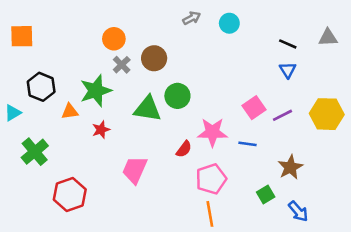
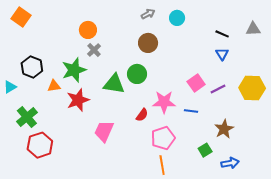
orange square: (22, 36) -> (21, 17), moved, turned 36
brown circle: (154, 58) -> (148, 43), moved
red star: (101, 130) -> (78, 100), size x1.6
red hexagon: (70, 194) -> (40, 145), moved
blue arrow: (298, 211) -> (230, 163), turned -60

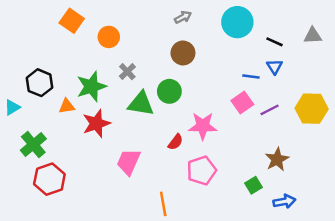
orange square: (21, 17) -> (72, 21), moved
cyan circle: (177, 18) -> (237, 22), moved, size x1.6
gray cross: (94, 50) -> (127, 72), moved
blue line: (191, 111) -> (251, 76), moved
orange line: (162, 165) -> (163, 204), moved

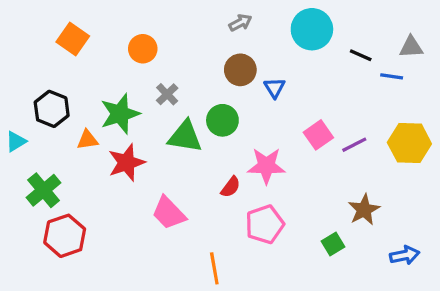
orange square: (72, 21) -> (73, 39), moved
blue triangle: (274, 67) -> (274, 88), moved
blue line: (251, 76) -> (392, 76), moved
pink trapezoid: (129, 162) -> (169, 213), turned -68
blue arrow: (284, 201) -> (405, 255), moved

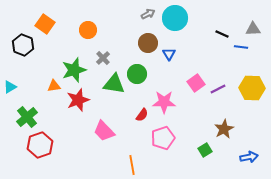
cyan circle: (312, 29) -> (175, 18), moved
black hexagon: (52, 109) -> (23, 45), moved

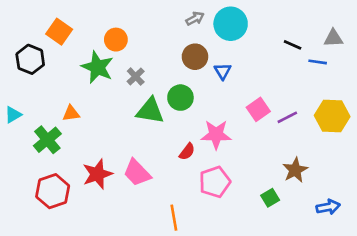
green star: (74, 70) -> (97, 67), moved, turned -30
red star: (78, 100) -> (97, 174), moved
green cross: (27, 117) -> (47, 140), moved

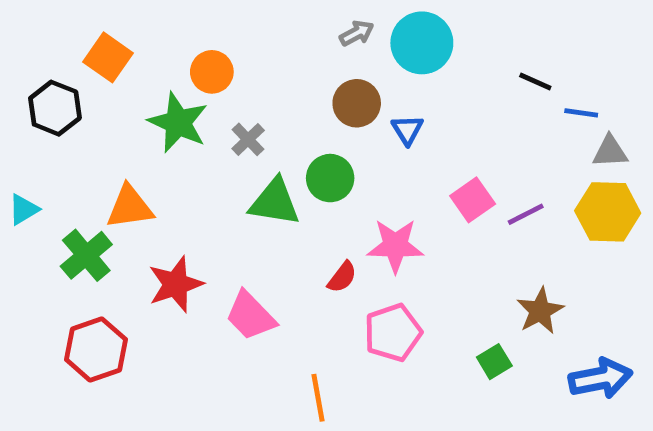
gray triangle: (333, 38) -> (610, 152), moved
orange triangle: (71, 113) -> (130, 207), size x1.5
red star: (97, 174) -> (176, 284), moved
blue arrow: (328, 207) -> (600, 378), size x1.4

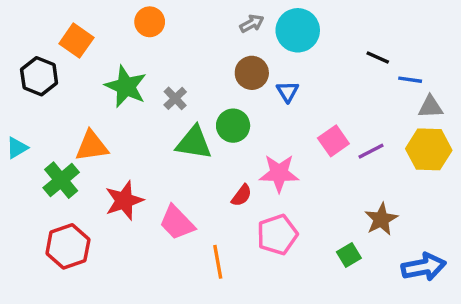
orange circle: (212, 72) -> (150, 22), moved
orange line: (318, 398) -> (218, 262), moved

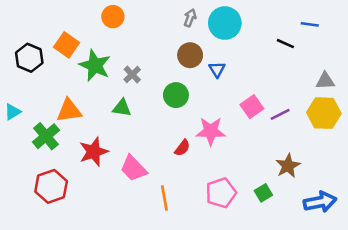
gray arrow: (252, 23) -> (190, 18), turned -42
orange square: (76, 41) -> (67, 45), moved
blue line: (410, 80) -> (310, 24), moved
green triangle: (194, 143) -> (122, 108), moved, size x0.7
pink pentagon: (277, 235) -> (221, 193), moved

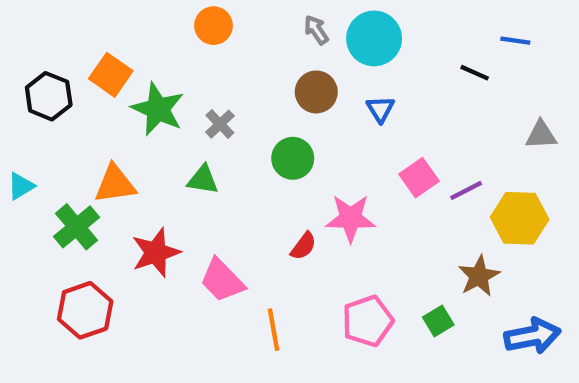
orange circle: (113, 17) -> (214, 26), moved
gray arrow: (190, 18) -> (316, 30), turned -54
blue triangle: (217, 69) -> (380, 109), moved
yellow hexagon: (324, 113) -> (520, 218), moved

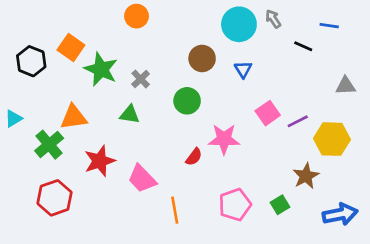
gray arrow: (316, 30) -> (273, 19), moved

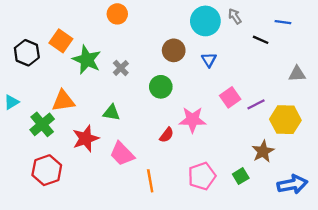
green triangle: (130, 114) -> (111, 113), moved

